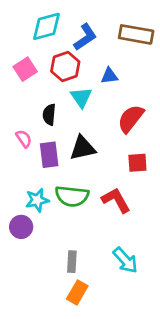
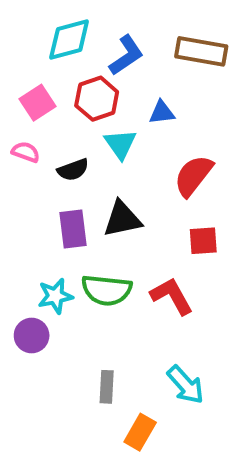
black semicircle: (49, 115) -> (73, 170), turned -115
pink semicircle: (24, 139) -> (26, 152), moved, turned -36
orange rectangle: (77, 292) -> (140, 432), moved

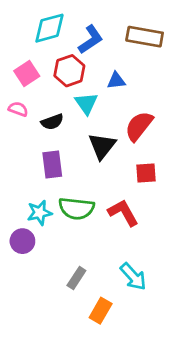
black triangle: (122, 219) -> (102, 146), moved, turned -40
gray rectangle: (107, 387) -> (76, 278), turned 30

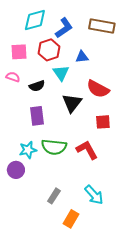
pink square: (27, 74) -> (19, 52), turned 30
red semicircle: (139, 126) -> (98, 89), turned -100

